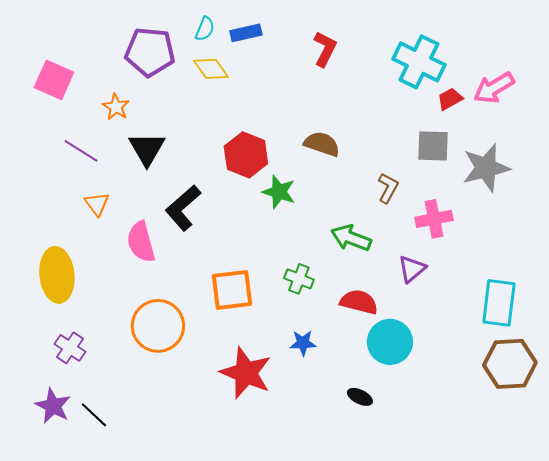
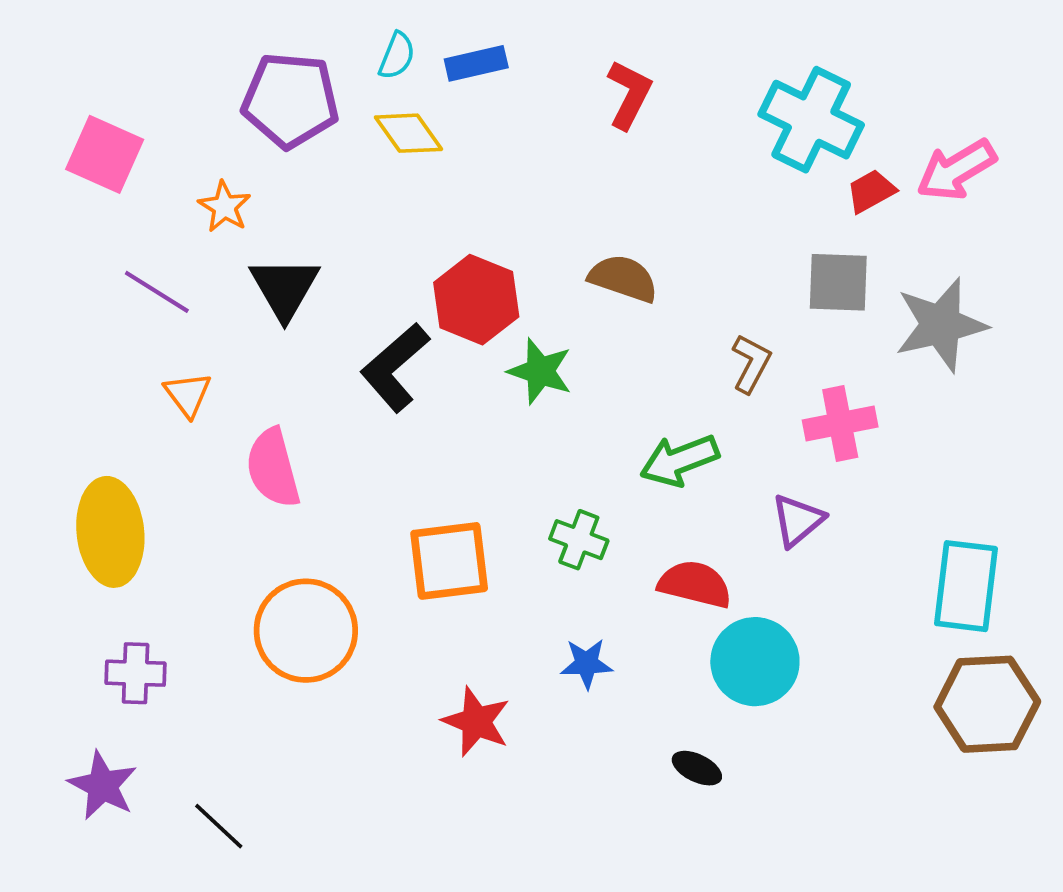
black L-shape: (183, 208) -> (395, 367), moved
green arrow: (351, 238) -> (679, 460), turned -42
purple cross: (70, 348) -> (136, 673), turned -32
red star: (246, 373) -> (476, 722), size x0.7
black line: (94, 415) -> (219, 826), moved

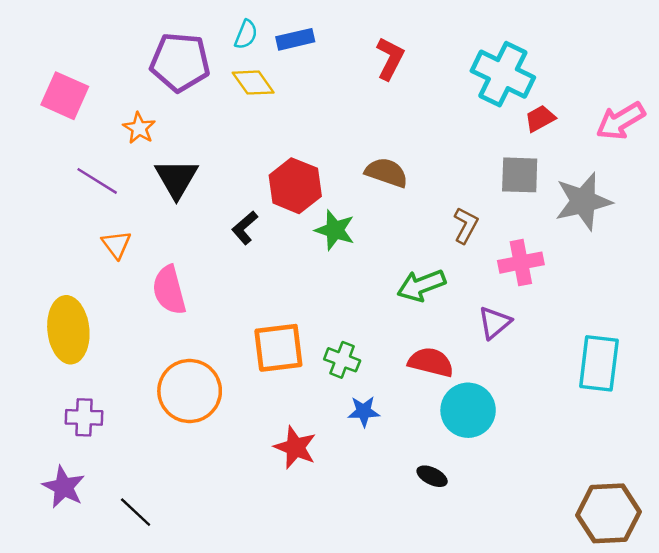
pink arrow: (956, 170) -> (621, 121), moved
black L-shape: (395, 367) -> (245, 228), size x0.6
green cross: (579, 540) -> (342, 360), moved
brown hexagon: (987, 704) -> (608, 513), moved

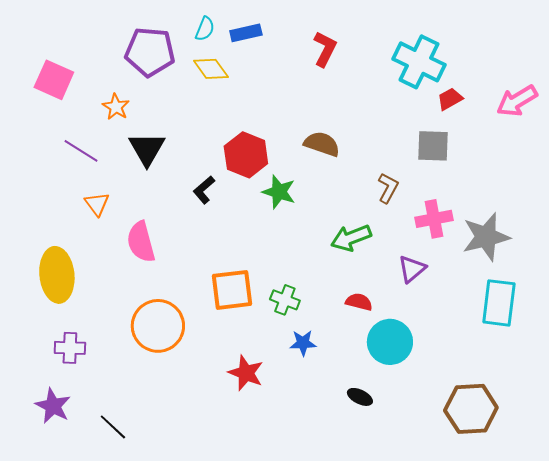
gray star: (583, 201) -> (486, 237), moved
red semicircle: (431, 362) -> (359, 302), size x0.7
brown hexagon: (608, 513) -> (471, 409), moved

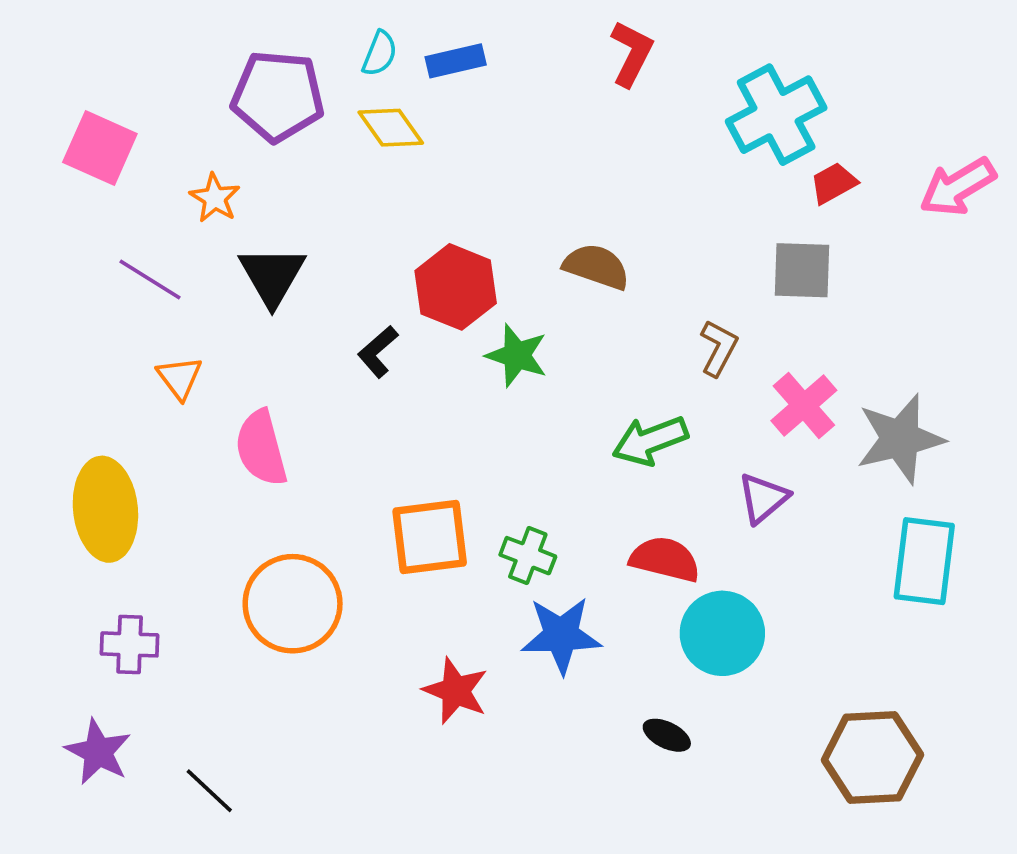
red L-shape: (325, 49) -> (632, 53), moved
cyan cross: (419, 62) -> (776, 115), turned 36
pink cross: (434, 219) -> (804, 405), turned -30
red semicircle: (359, 302) -> (665, 559), size x1.4
blue star: (303, 343) -> (561, 635), size x1.6

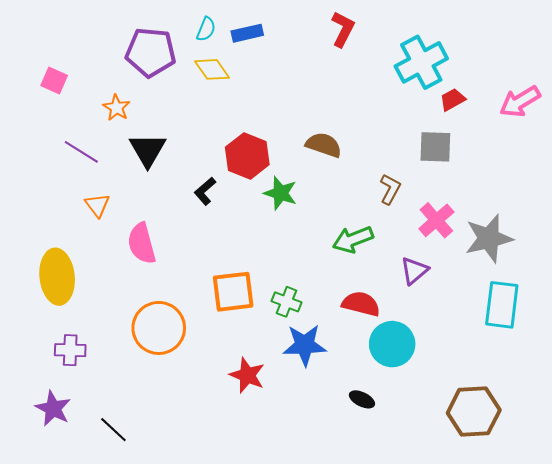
pink square: (100, 148) -> (54, 80), size x0.7

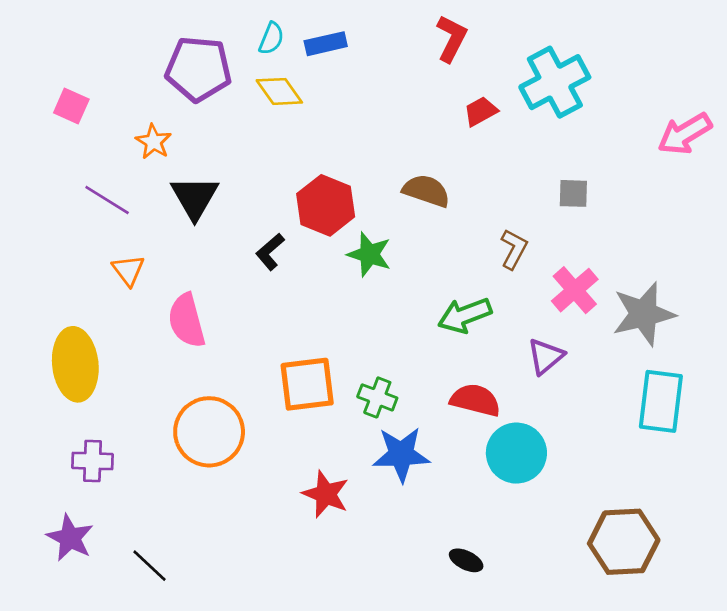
red trapezoid: (453, 100) -> (481, 111), moved
gray square: (435, 147) -> (573, 193), size x0.7
black ellipse: (362, 399) -> (466, 560), moved

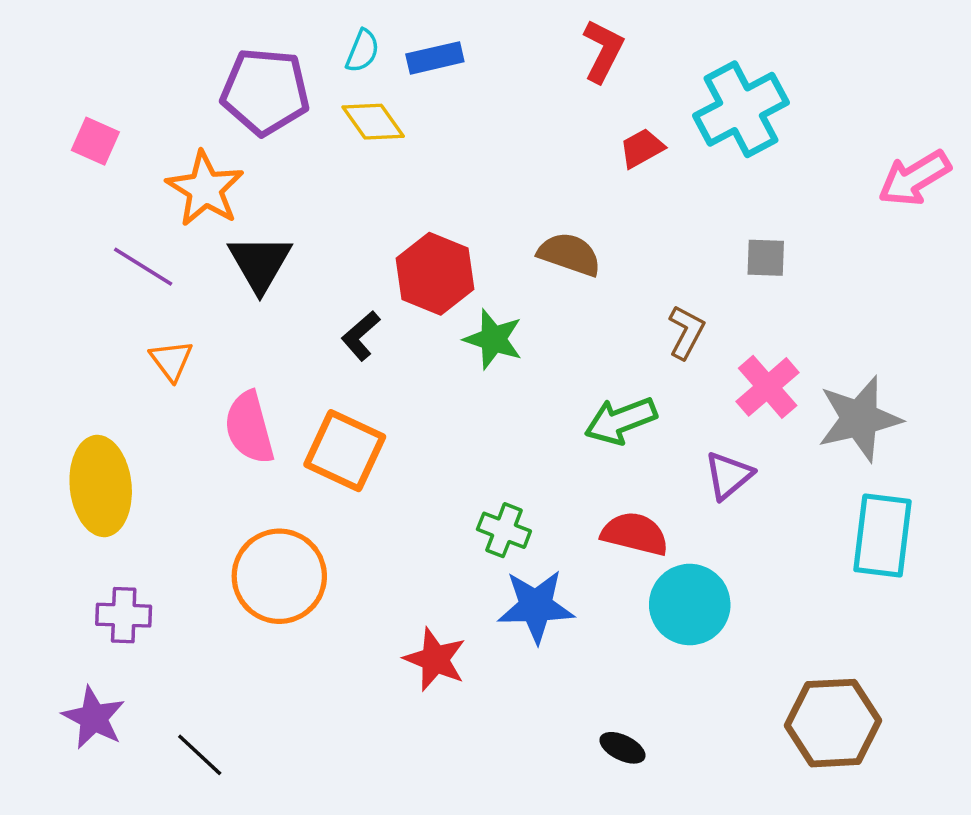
orange star: (153, 142) -> (205, 189), size x1.6
orange square: (307, 384) -> (345, 451), moved, turned 32

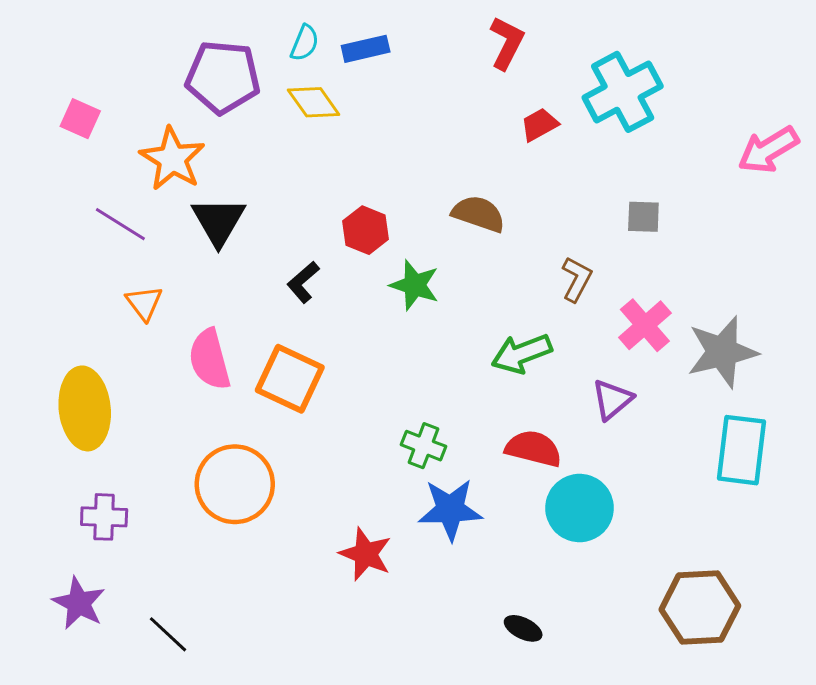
red hexagon: (435, 274) -> (366, 230), size x0.7

